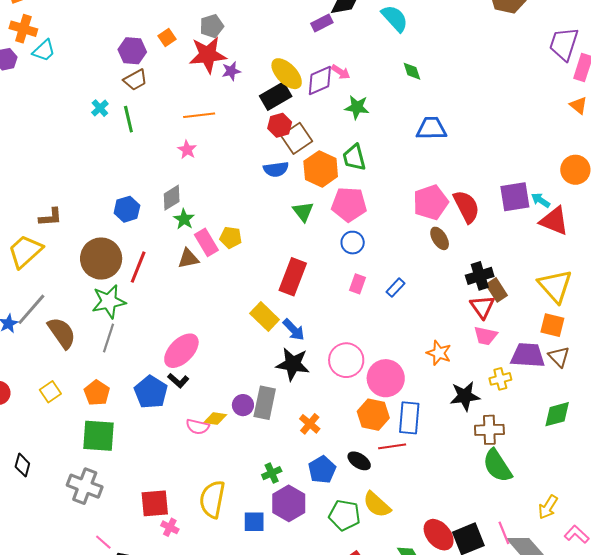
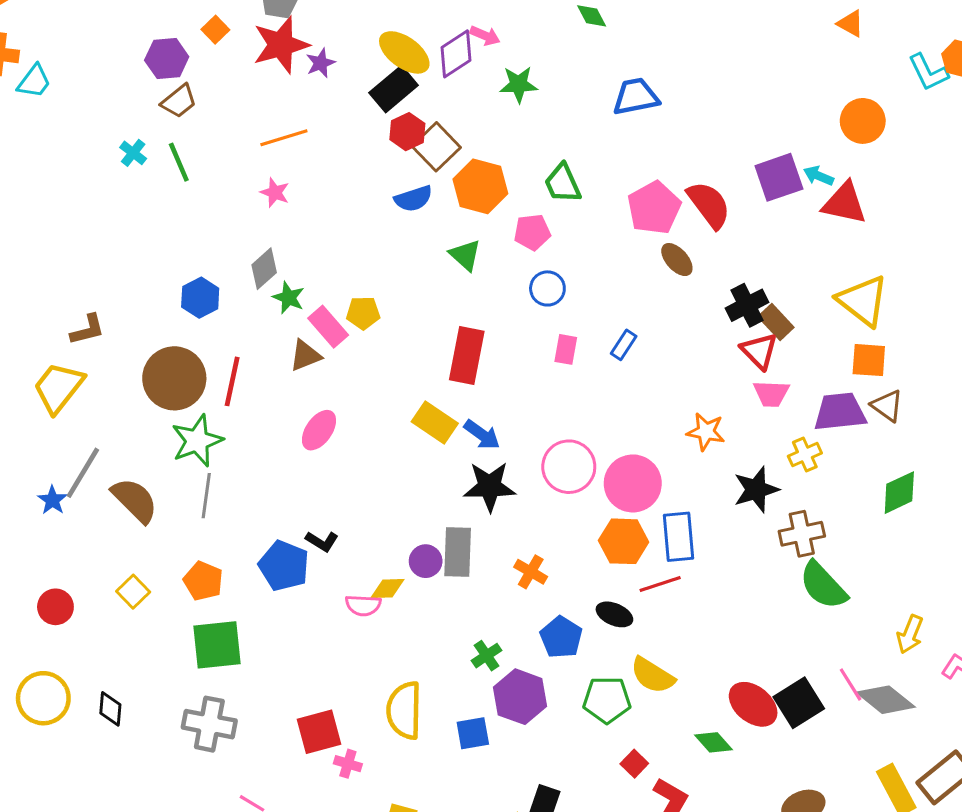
green trapezoid: (354, 158) -> (563, 183), moved
pink pentagon: (349, 204) -> (532, 232), size x0.7
pink ellipse: (181, 351) -> (319, 430), moved, size x0.7

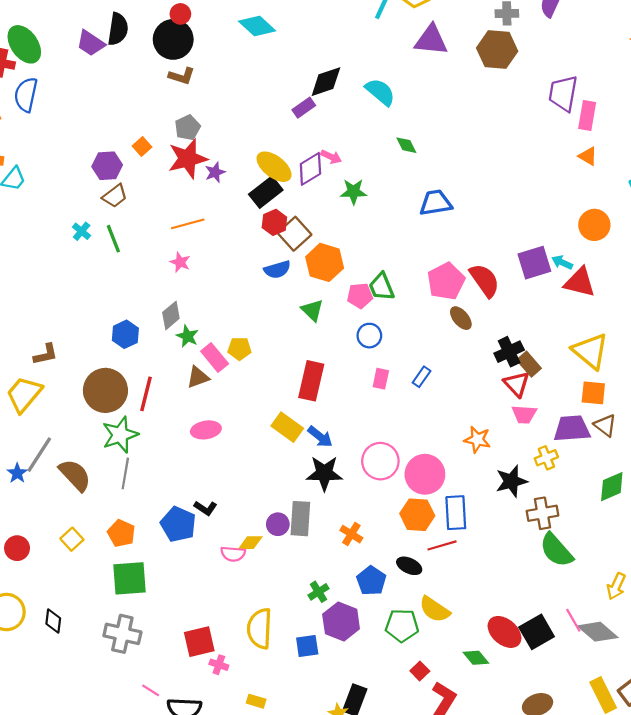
green trapezoid: (563, 183) -> (382, 287), moved
pink ellipse: (319, 430) -> (206, 430), turned 44

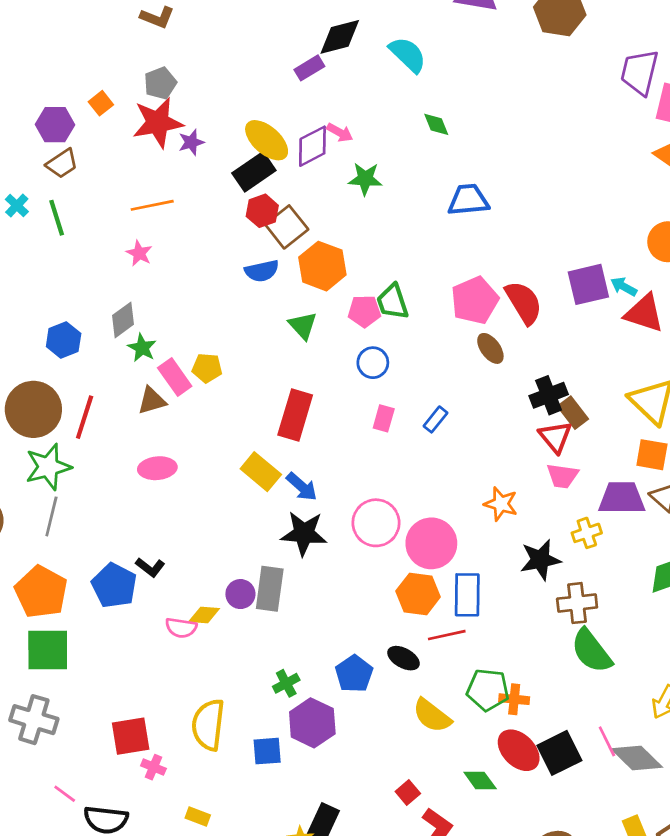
orange pentagon: (121, 533) -> (41, 592), size x1.5
orange cross: (351, 534) -> (514, 699), moved, turned -30
green pentagon: (402, 626) -> (488, 690), moved

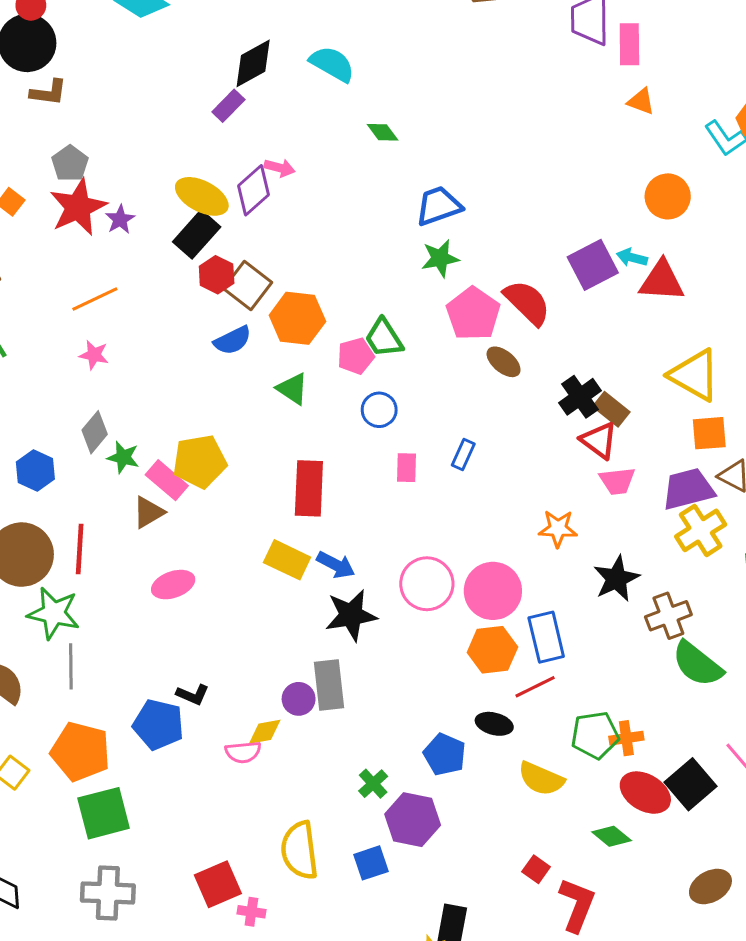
green star: (365, 179) -> (440, 258), moved
yellow pentagon: (207, 368) -> (200, 461), size x1.6
green star: (48, 467) -> (54, 613), turned -30
yellow cross: (587, 533) -> (701, 530), moved, size x1.5

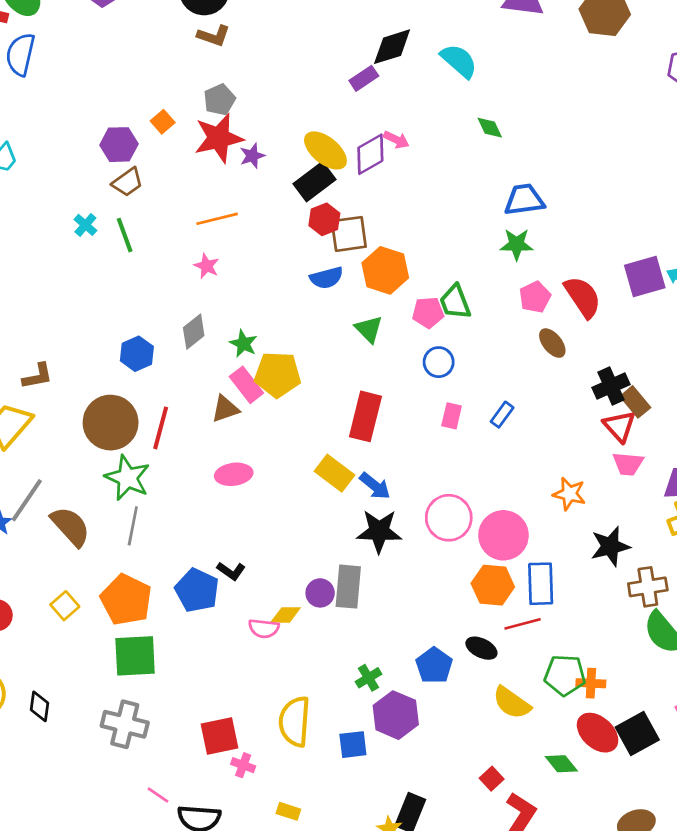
brown square: (248, 286) -> (349, 234), turned 33
pink pentagon: (473, 314) -> (535, 297), size x0.7
green star: (123, 457) -> (243, 344), moved

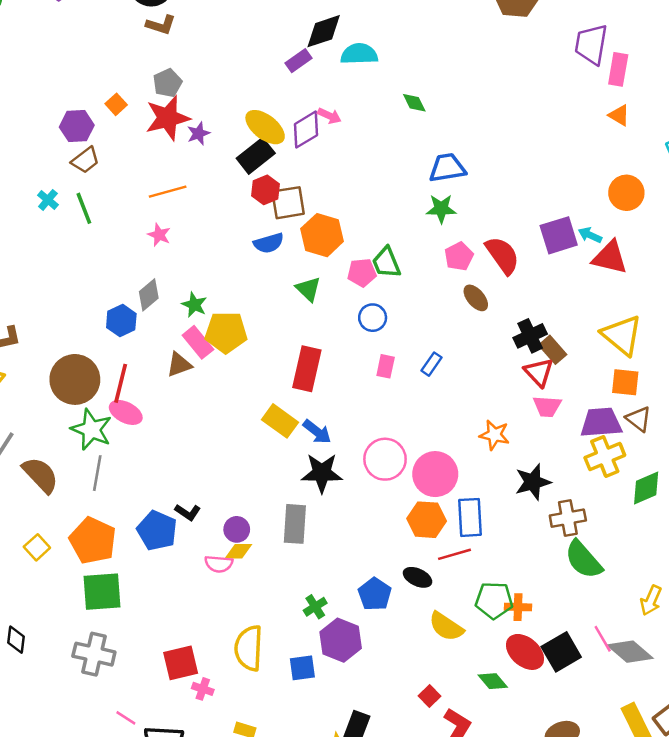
cyan semicircle: (459, 61) -> (359, 54), moved, turned -42
blue hexagon: (137, 354) -> (121, 321), moved
pink ellipse: (234, 474) -> (126, 412), moved, turned 36
purple circle: (320, 593) -> (237, 529), moved

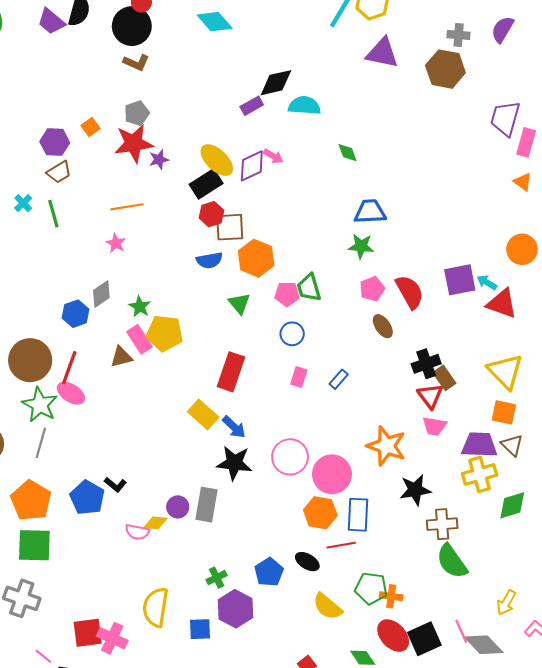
orange star: (494, 435) -> (386, 446), size x1.5
purple circle: (237, 529) -> (178, 507), moved
red square: (181, 663) -> (88, 633), moved
pink cross: (203, 689) -> (112, 638), size x1.6

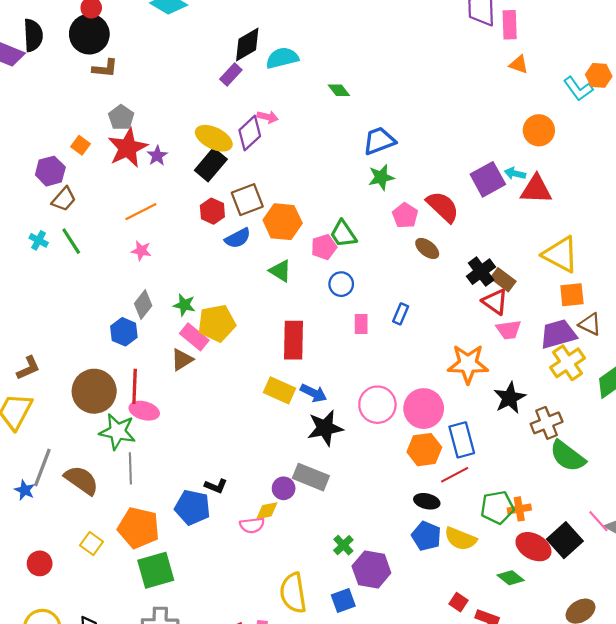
red hexagon: (211, 214) -> (212, 211), moved
gray rectangle: (207, 505) -> (311, 477), turned -60
blue pentagon: (269, 572) -> (426, 536), moved

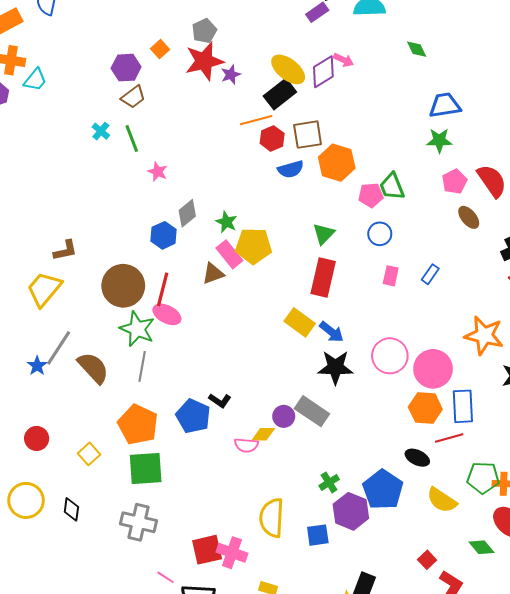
orange line: (141, 212) -> (256, 120), moved
pink star: (141, 251) -> (158, 172), moved
green triangle: (280, 271) -> (324, 234), moved, turned 30
blue pentagon: (426, 536) -> (383, 490), moved, size x1.4
yellow square: (91, 544) -> (89, 454), moved

